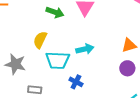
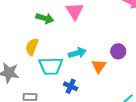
orange triangle: (129, 45) -> (99, 66), moved, turned -35
purple circle: (127, 68) -> (118, 51), moved

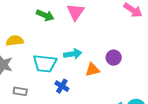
yellow semicircle: (32, 47) -> (15, 41), moved, turned 54
orange triangle: (99, 66) -> (92, 70), turned 35

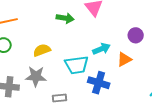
purple circle: (114, 58) -> (136, 35), moved
blue cross: (62, 86) -> (99, 83), size x1.5

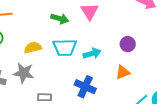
orange triangle: (124, 59) -> (123, 72), moved
cyan trapezoid: (77, 65) -> (65, 47), moved

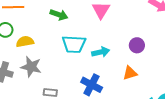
green arrow: (60, 19) -> (59, 15), moved
yellow semicircle: (33, 48) -> (25, 42), moved

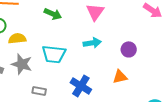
cyan trapezoid: (74, 44) -> (54, 54), moved
cyan arrow: (101, 52) -> (92, 43), moved

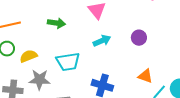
orange triangle: (120, 77) -> (145, 76), moved, turned 49

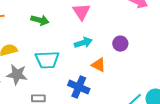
orange triangle: (145, 76) -> (99, 65), moved

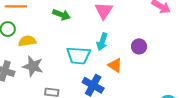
cyan arrow: (83, 43) -> (102, 42), turned 120
cyan trapezoid: (47, 60) -> (78, 56), moved

